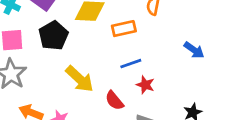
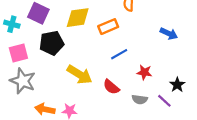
black pentagon: (53, 36) -> (52, 43), turned 30
red star: (145, 85) -> (144, 72), moved

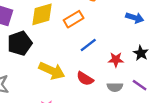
black star: (177, 85) -> (141, 53), moved

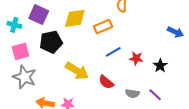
blue arrow: (135, 18) -> (175, 32), moved
red star: (116, 60) -> (136, 58), moved

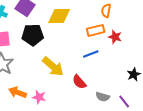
orange rectangle: (103, 27) -> (96, 30), moved
red star: (136, 58) -> (115, 37), moved

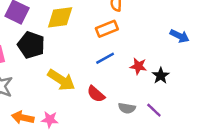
black pentagon: (33, 35) -> (31, 45), turned 30
red star: (115, 37) -> (138, 66), moved

